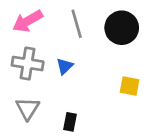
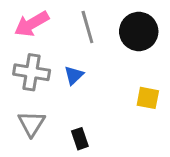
black rectangle: (70, 122) -> (80, 139), turned -30

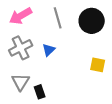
gray cross: (32, 72) -> (21, 48), turned -35
black rectangle: (80, 139) -> (40, 92), moved

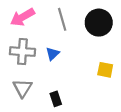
gray cross: (21, 48) -> (22, 52), turned 30
black rectangle: (40, 92) -> (56, 99), moved

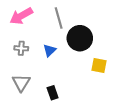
black circle: (99, 23) -> (80, 38), moved
gray cross: (22, 52) -> (21, 48), size x0.6

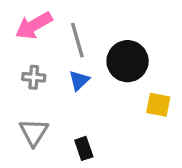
gray line: (59, 18) -> (77, 40), moved

